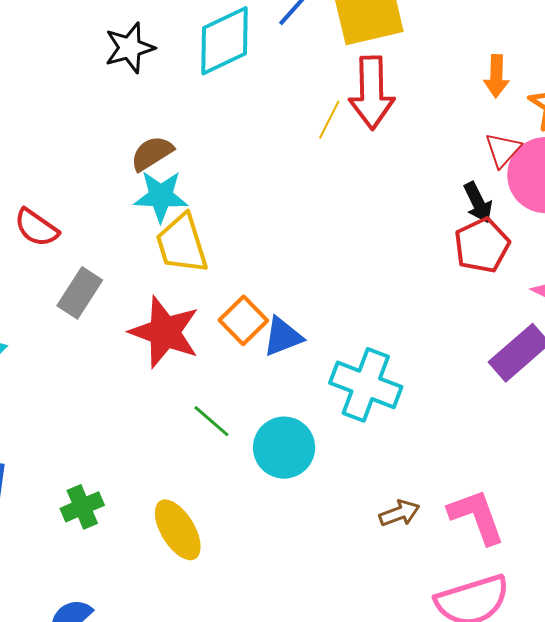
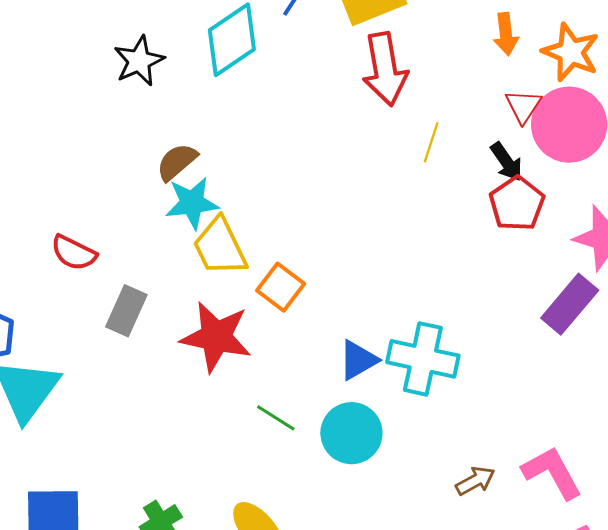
yellow line: (329, 120) -> (431, 142), moved
orange square: (243, 320) -> (281, 287), moved
blue triangle: (283, 337) -> (358, 360), moved

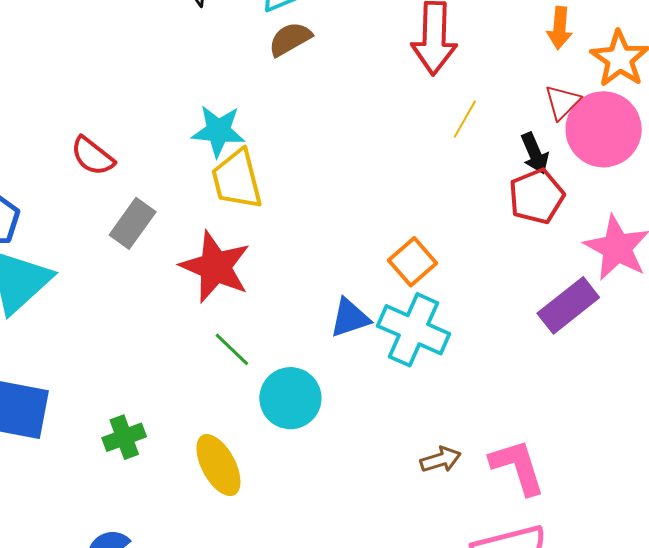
brown semicircle: (177, 162) -> (290, 39), moved
orange square: (281, 287) -> (413, 262), moved
green line: (276, 418) -> (232, 349), moved
cyan circle: (351, 433) -> (290, 398), moved

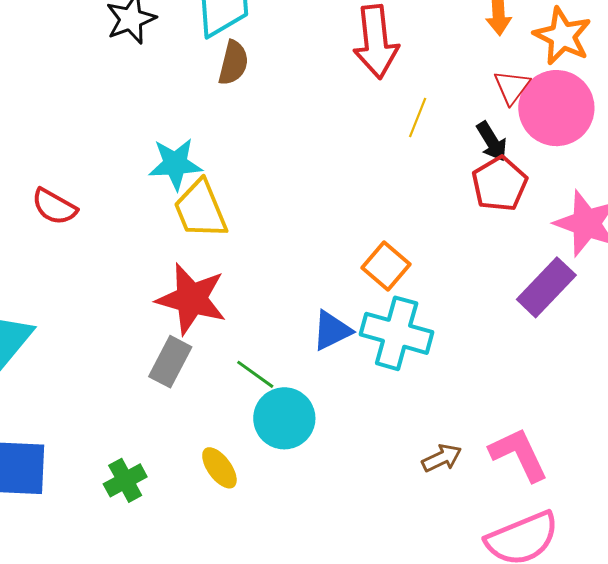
brown semicircle: (290, 39) -> (233, 63), turned 141
gray rectangle: (133, 223) -> (170, 362), moved
green line: (232, 349) -> (255, 374), moved
yellow ellipse: (218, 465) -> (219, 468), moved, size x0.7

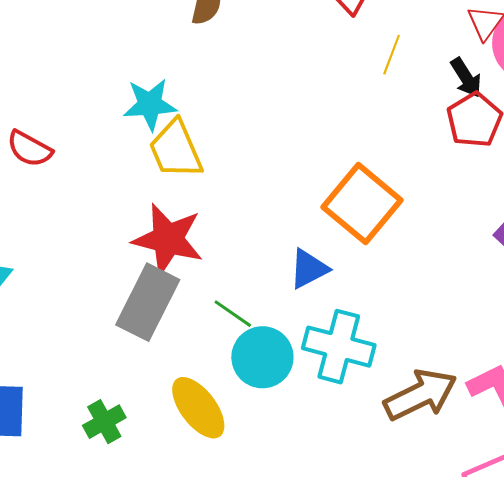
orange square: (386, 266) -> (362, 204), size x1.6
cyan cross: (397, 333) -> (339, 347), moved
gray rectangle: (170, 362) -> (148, 302), size x1.5
brown arrow: (442, 458) -> (420, 395), size x1.8
yellow ellipse: (219, 468) -> (198, 408), size x1.5

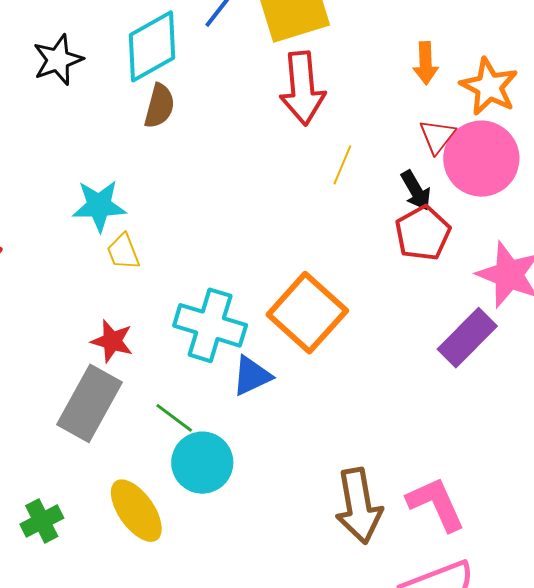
yellow trapezoid: (176, 149) -> (123, 252), size x0.6
red star: (168, 239) -> (112, 341), size x0.6
cyan cross: (339, 347) -> (210, 325), moved
brown arrow: (420, 395) -> (359, 506), turned 104

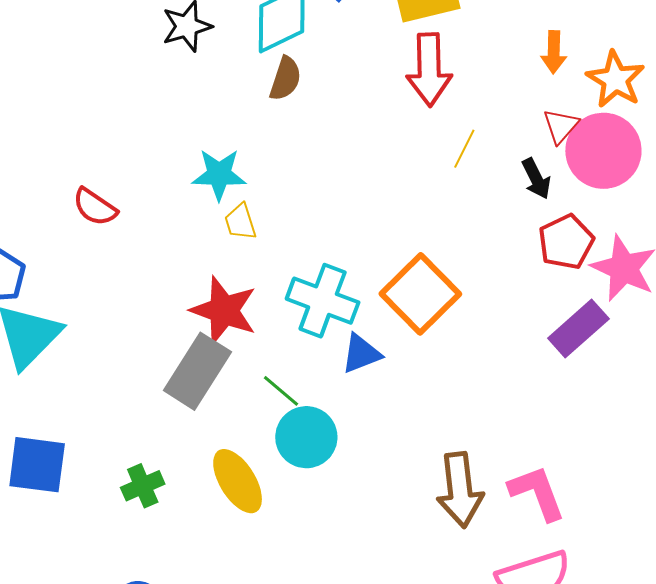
red pentagon: (423, 233) -> (566, 242), moved
red star: (112, 341) -> (224, 310), size x1.6

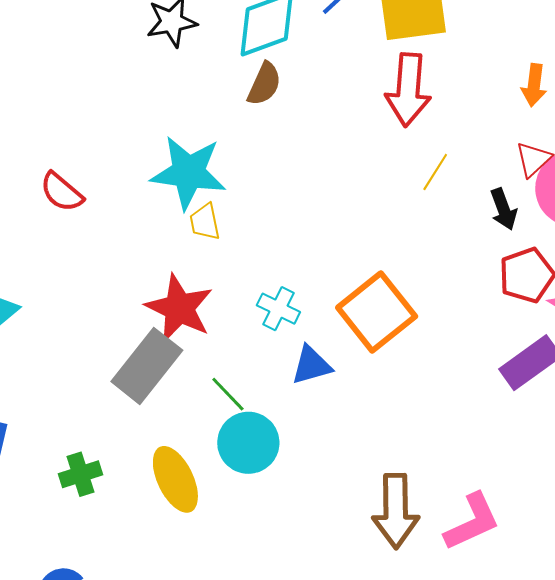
cyan star: (219, 174) -> (188, 173), size x1.4
cyan cross: (323, 301) -> (278, 309), size x0.6
pink L-shape: (537, 493) -> (472, 522), turned 80

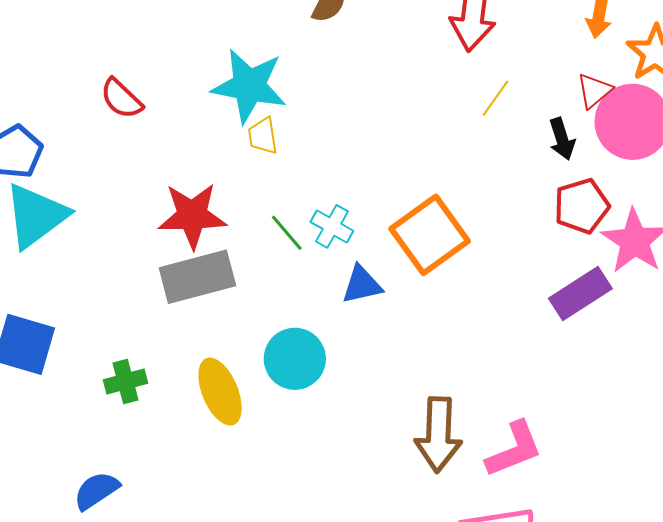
red star: (179, 308) -> (192, 216), moved, turned -30
gray rectangle: (147, 366) -> (197, 277), turned 34
green line: (228, 394) -> (287, 233), moved

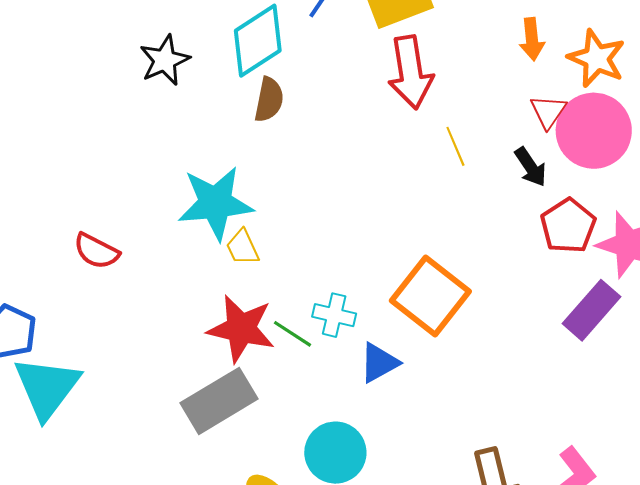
yellow line: (496, 98) -> (455, 146), turned -42
red star: (192, 216) -> (241, 329), moved, turned 30

